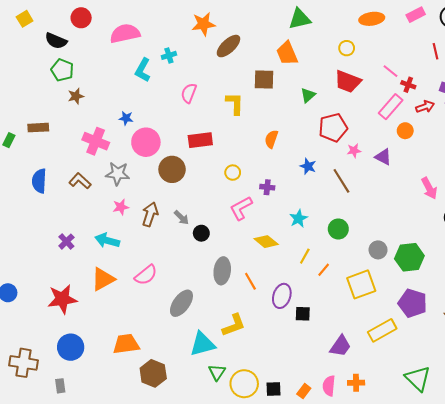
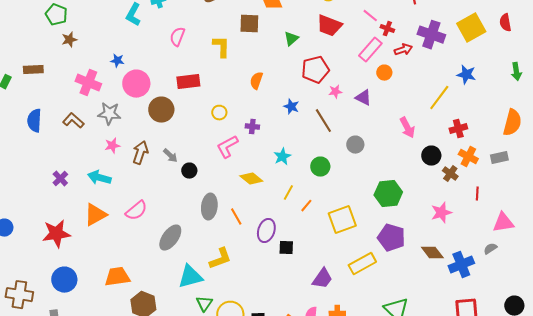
gray circle: (378, 250) -> (355, 145), moved

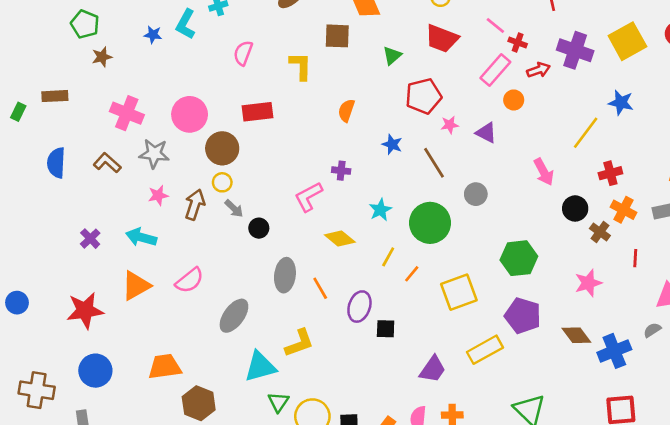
blue star: (117, 61) -> (153, 35), moved
yellow circle: (219, 113) -> (222, 182), moved
green circle: (320, 167) -> (430, 223), size x1.6

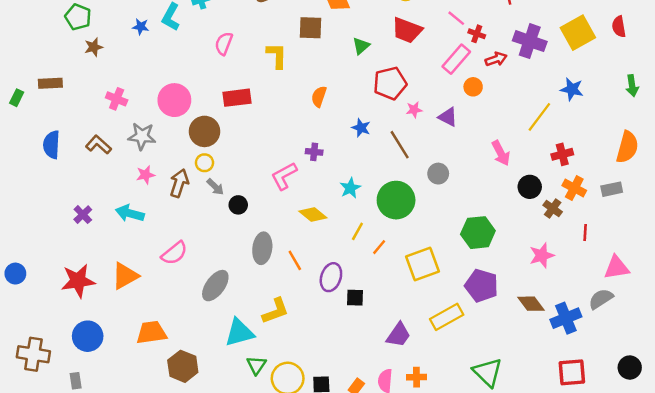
pink cross: (127, 113) -> (117, 99), size x0.7
orange triangle: (136, 286) -> (125, 276), moved
gray semicircle: (652, 330) -> (601, 299), size x1.5

